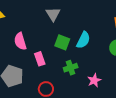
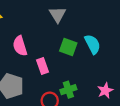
cyan semicircle: (83, 40) -> (93, 44), turned -54
green cross: (71, 68) -> (68, 90), moved

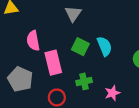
pink rectangle: (42, 66) -> (53, 63), size x1.5
green cross: (68, 90) -> (84, 81), moved

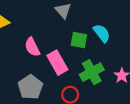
gray pentagon: (20, 79) -> (30, 87), turned 30
green cross: (84, 81) -> (92, 72), size x1.5

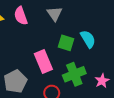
pink semicircle: (32, 47) -> (21, 16), moved

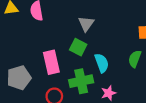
gray triangle: (54, 14) -> (86, 24), moved
cyan semicircle: (88, 39) -> (102, 63), moved

